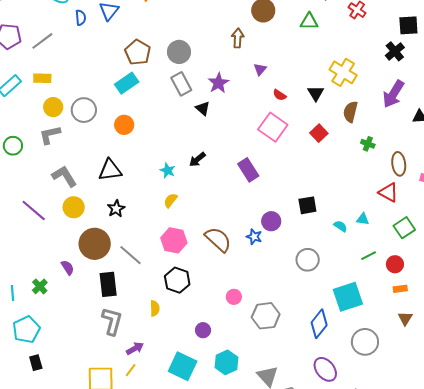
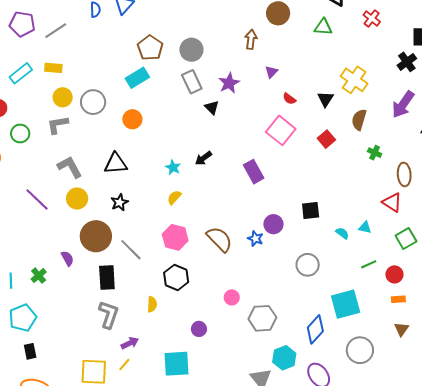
cyan hexagon: (226, 362) -> (284, 358), moved
cyan square: (183, 366) -> (176, 364), turned -32

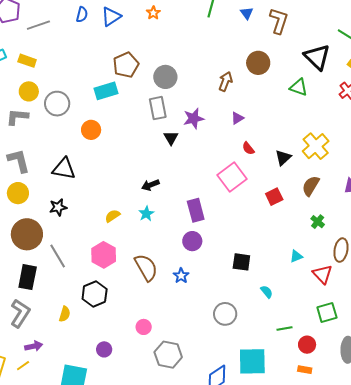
cyan star: (173, 167) -> (146, 214), moved
purple circle: (273, 224) -> (192, 241), moved
cyan triangle: (365, 227) -> (296, 256), moved, turned -48

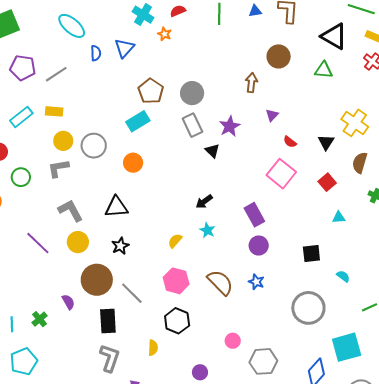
blue triangle: (247, 13) -> (255, 11), turned -48
cyan triangle: (296, 256) -> (339, 217), moved, turned 32
gray circle: (225, 314) -> (308, 308), size x1.4

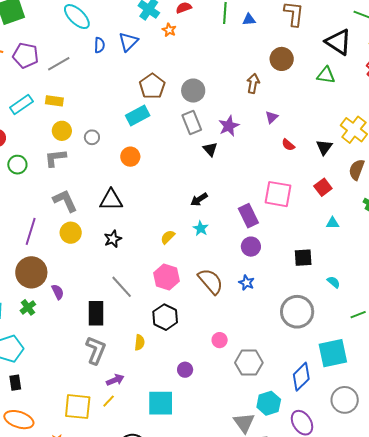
blue triangle: (255, 11) -> (249, 20), moved
gray circle: (94, 146) -> (92, 137), size x0.6
pink square: (281, 174) -> (278, 194), moved, turned -32
purple line: (38, 243) -> (31, 231), turned 60
brown circle: (97, 280) -> (31, 272), moved

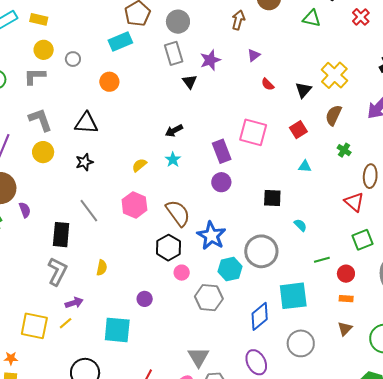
blue star: (247, 283) -> (211, 236), moved, size x1.8
black hexagon: (165, 317) -> (168, 248), moved
cyan hexagon: (269, 403) -> (230, 269), moved

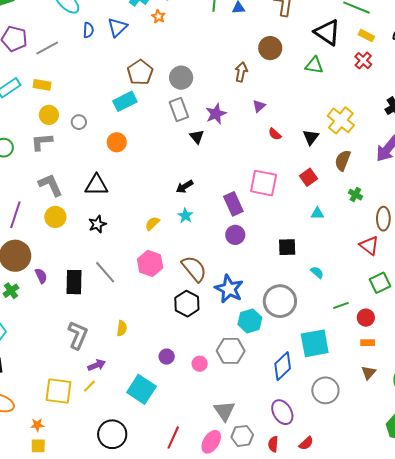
black rectangle: (61, 235) -> (74, 282), moved
pink circle: (182, 273) -> (200, 364), moved
cyan square: (117, 330) -> (141, 389), turned 32

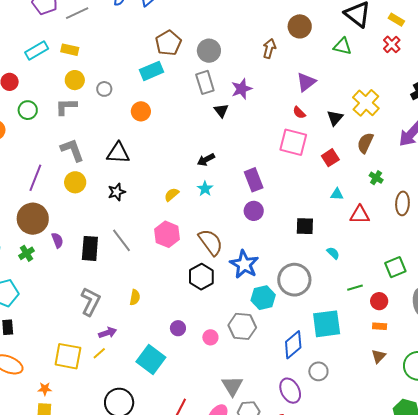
purple triangle: (259, 106) -> (306, 82), moved, size x1.5
pink square: (264, 183) -> (293, 142), moved
red triangle: (369, 246) -> (360, 215), moved, turned -40
gray circle: (325, 390) -> (318, 371), moved, size x0.7

